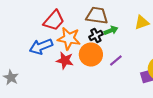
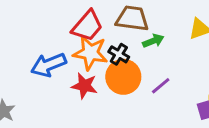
red trapezoid: (54, 20) -> (87, 26), moved
black cross: (96, 36) -> (119, 54), moved, turned -32

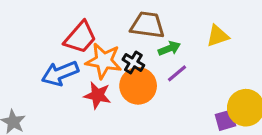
red trapezoid: (87, 26) -> (80, 37), moved
purple line: (161, 86) -> (177, 73), moved

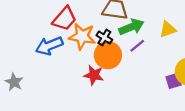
yellow triangle: (218, 36) -> (168, 29), moved
green arrow: (169, 48) -> (131, 27), size x1.5
red star: (97, 95) -> (94, 75), moved

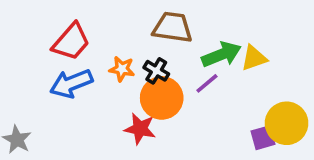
red trapezoid: (65, 19) -> (71, 42), moved
green arrow: (131, 27) -> (221, 55), moved
orange star: (82, 36) -> (122, 69), size x0.6

